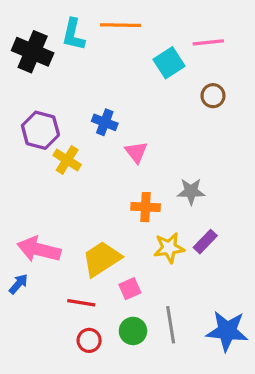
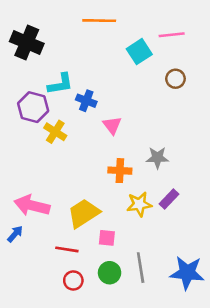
cyan L-shape: (73, 35) -> (60, 84), moved, turned -112
pink square: (130, 289) -> (107, 238), turned 30

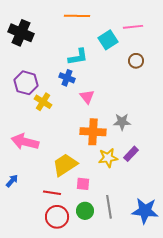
cyan L-shape: (60, 84) -> (78, 57), moved
orange cross: (120, 171) -> (93, 132), size x1.4
pink arrow: (32, 205) -> (25, 142), moved
red circle: (73, 280) -> (57, 217), size x1.5

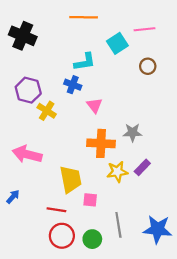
yellow trapezoid: (65, 165) -> (71, 179), turned 112
green circle: (85, 211) -> (92, 239), moved

